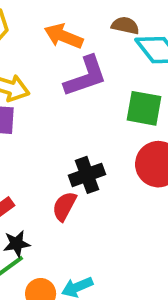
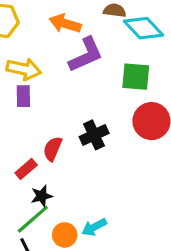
red semicircle: (64, 206) -> (53, 149), moved

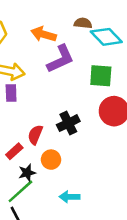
cyan arrow: (94, 227) -> (70, 197), turned 30
orange circle: (65, 235) -> (51, 160), moved

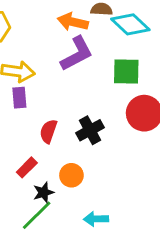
orange arrow: (43, 34) -> (73, 22), moved
red semicircle: (35, 135) -> (48, 131), moved

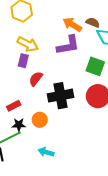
black cross: (90, 130) -> (61, 96), size x1.4
red semicircle: (48, 131) -> (36, 79), moved

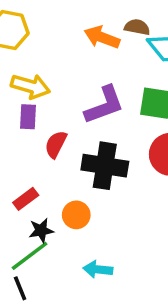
purple L-shape: (68, 45) -> (104, 105), moved
black cross: (61, 96) -> (105, 166), turned 30

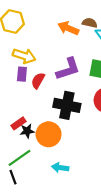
red semicircle: (56, 144) -> (38, 81), moved
orange circle: (76, 215) -> (49, 134), size x1.5
black star: (41, 230) -> (27, 131), moved

